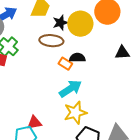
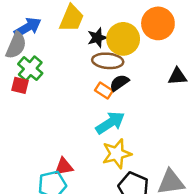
brown ellipse: (51, 41) -> (108, 61), moved
black semicircle: (77, 58) -> (119, 83), turned -35

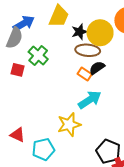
green cross: (30, 69) -> (38, 55), moved
yellow star: (117, 154) -> (69, 125), moved
red triangle: (64, 167) -> (18, 135), moved, turned 35

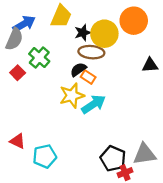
black semicircle: (97, 68) -> (78, 69), moved
red square: (18, 70) -> (18, 73), turned 32
yellow star: (69, 125) -> (72, 96), moved

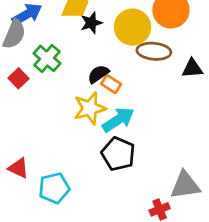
black star: (83, 33) -> (91, 23), moved
brown ellipse: (91, 52) -> (154, 51), moved
black pentagon: (113, 158) -> (118, 154), moved

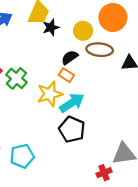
yellow circle: (133, 27) -> (83, 31), size x0.7
green cross: (47, 58) -> (16, 78), moved
black semicircle: (98, 74) -> (70, 57), moved

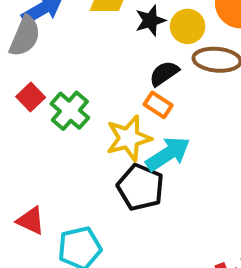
black star: (51, 27) -> (150, 20), moved
black pentagon: (72, 129) -> (140, 187), moved

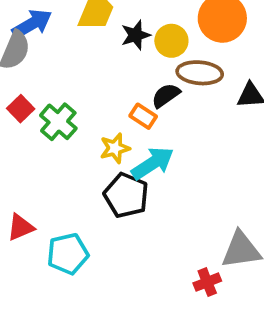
black semicircle: (164, 73) -> (166, 95), moved
yellow star: (129, 138) -> (115, 148), size x0.7
red triangle: (31, 221) -> (21, 227), turned -48

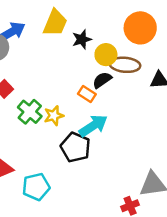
yellow circle: (171, 41) -> (106, 55), moved
green cross: (58, 122) -> (30, 112), moved
yellow star: (115, 148) -> (54, 116), moved

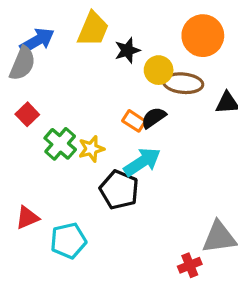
black semicircle: (102, 80) -> (154, 118), moved

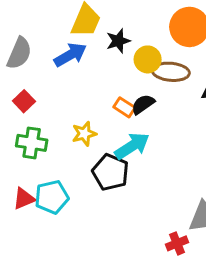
blue arrow: (37, 41) -> (70, 55), moved
green cross: (60, 144) -> (32, 143), moved, turned -32
cyan pentagon: (68, 241) -> (52, 197), moved

